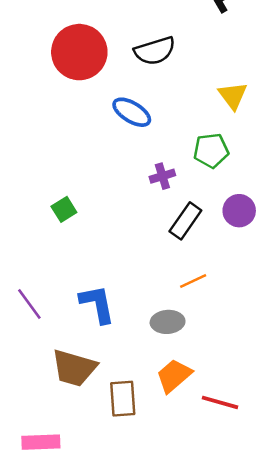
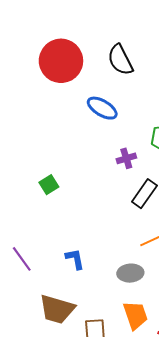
black semicircle: (155, 51) -> (120, 60), turned 80
blue L-shape: (97, 304) -> (75, 259), size x0.7
orange trapezoid: (174, 376) -> (135, 315), turned 112

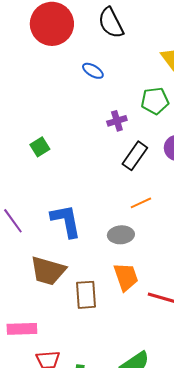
blue ellipse: (102, 108) -> (93, 71), size x0.7
blue L-shape: (75, 259) -> (66, 221), size x1.6

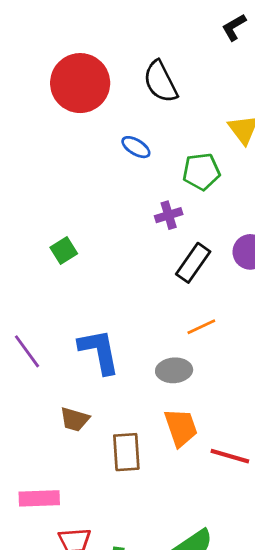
green pentagon: (155, 101) -> (201, 172), moved
brown trapezoid: (48, 271) -> (75, 419), size x0.6

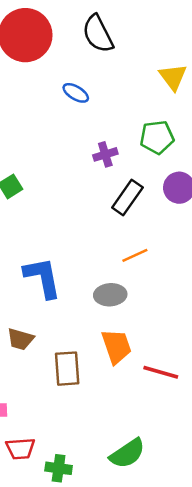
green pentagon: (201, 172) -> (157, 137), moved

